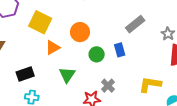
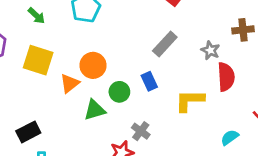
orange triangle: (53, 48) -> (70, 83), moved
green triangle: (67, 75) -> (95, 110), moved, turned 48
yellow L-shape: (150, 84) -> (190, 100), moved

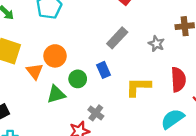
red semicircle: (226, 77) -> (178, 80), moved
orange triangle: (70, 83) -> (35, 71), turned -30
cyan semicircle: (230, 137) -> (173, 119), size x1.5

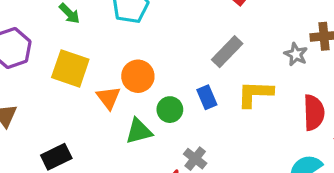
gray star: (156, 44) -> (296, 54), moved
yellow L-shape: (138, 87) -> (255, 94), moved

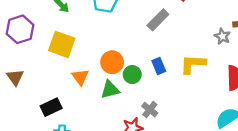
gray rectangle: (227, 52) -> (158, 20), moved
orange circle: (138, 76) -> (112, 62), moved
orange triangle: (108, 98) -> (80, 77), moved

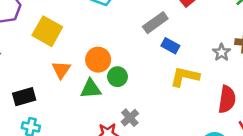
blue rectangle: (159, 66) -> (170, 46), moved, turned -49

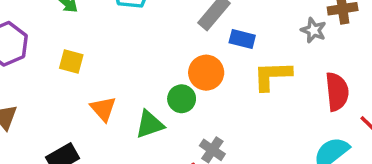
yellow square: (47, 31) -> (71, 62), size x0.6
orange circle: (98, 60) -> (206, 73), moved

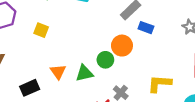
yellow L-shape: (272, 76) -> (160, 84), moved
orange triangle: (103, 109) -> (58, 72), moved

